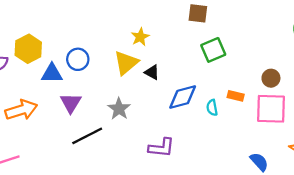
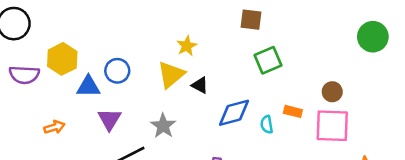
orange arrow: (21, 110) -> (54, 127), size x0.6

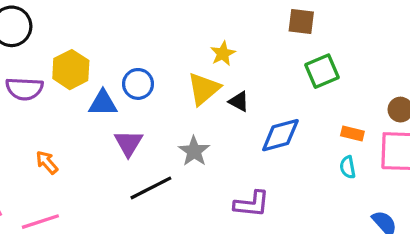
cyan semicircle: (267, 125) -> (348, 167), moved
orange arrow: (54, 127) -> (47, 162), moved, turned -114

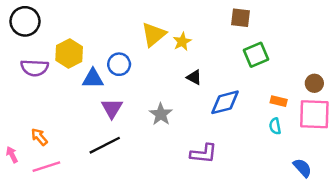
yellow triangle: (204, 89) -> (154, 34), moved
orange arrow: (47, 162) -> (39, 137), moved
black line: (151, 188) -> (105, 145), moved

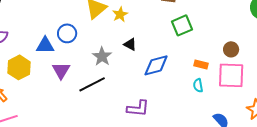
yellow hexagon: (69, 53) -> (19, 67), moved
gray star: (161, 114) -> (102, 56), moved
black line: (105, 145) -> (92, 84), moved

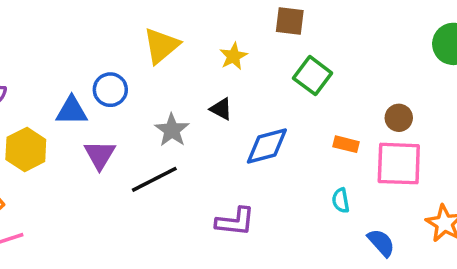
yellow star: (120, 14) -> (233, 56), moved
green square: (182, 25) -> (313, 76), turned -30
cyan semicircle: (198, 85) -> (341, 200), moved

